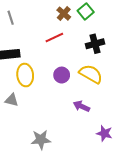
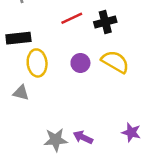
black cross: (95, 44) -> (105, 22), moved
purple arrow: (81, 106) -> (83, 137), moved

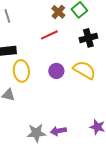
black cross: (105, 22) -> (88, 38), moved
purple arrow: (83, 137) -> (58, 131), turned -35

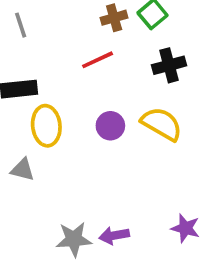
brown cross: (58, 12) -> (114, 18), turned 32

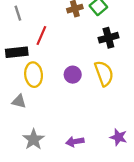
red line: (98, 60) -> (41, 35), moved, turned -42
yellow semicircle: (162, 124) -> (104, 73), turned 40
gray star: (74, 239) -> (34, 139), moved, turned -30

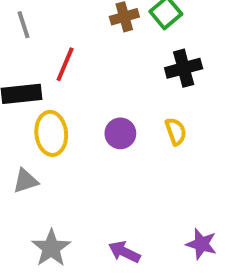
yellow semicircle: (104, 73) -> (176, 131), size x0.6
gray triangle: (19, 101) -> (26, 181), turned -32
purple arrow: (75, 142) -> (124, 252), turned 36

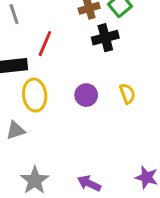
black cross: (184, 68) -> (105, 38), moved

